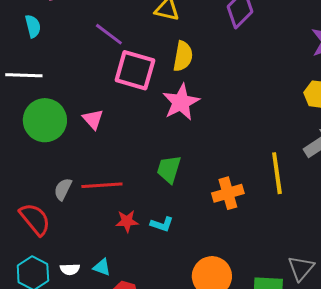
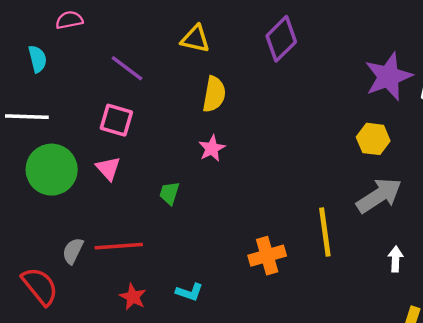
pink square: (135, 70) -> (116, 120), moved, size x0.7
pink star: (181, 102) -> (212, 148), size x0.6
green trapezoid: (169, 169) -> (169, 193), moved, size x0.7
red star: (127, 221) -> (133, 297), moved, turned 30

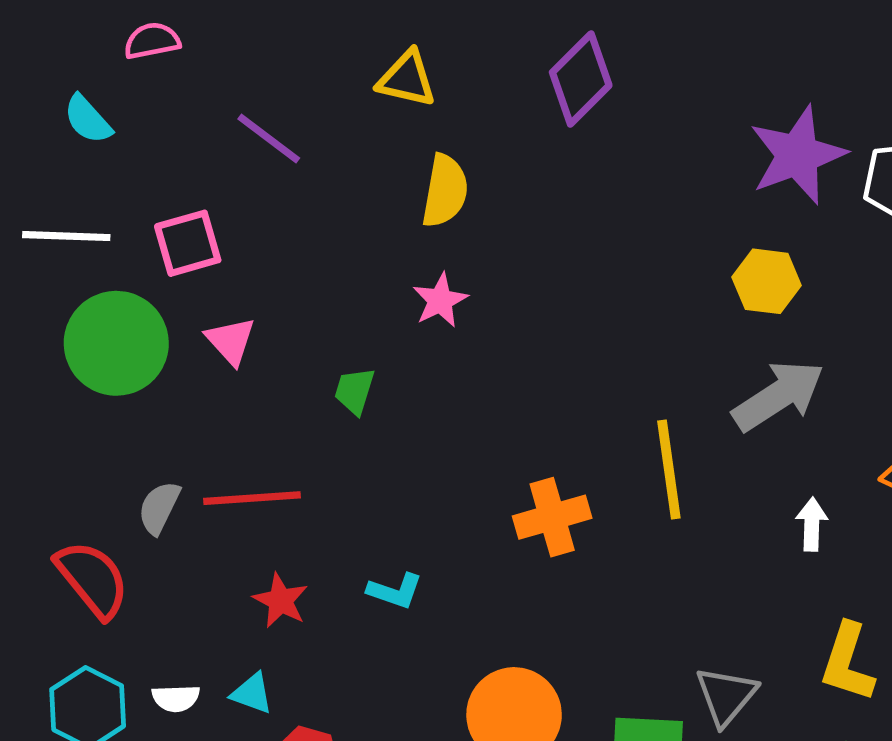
cyan semicircle: (37, 59) -> (88, 119), turned 152
pink square: (116, 120) -> (188, 243), moved, turned -32

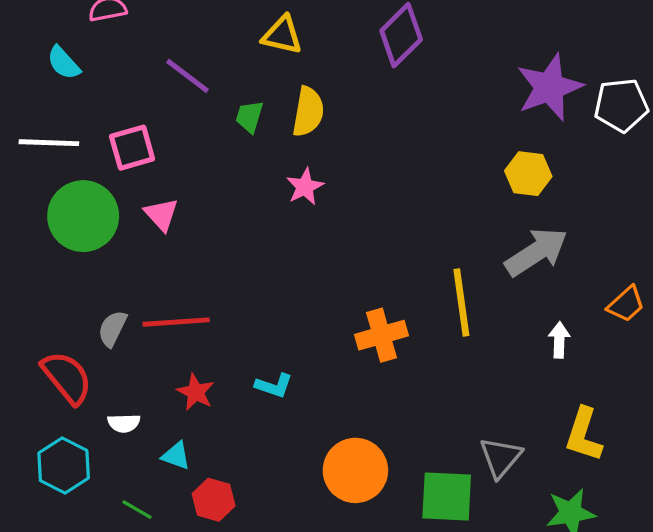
green trapezoid: (354, 391) -> (249, 117), moved
white semicircle: (176, 698) -> (124, 423), moved

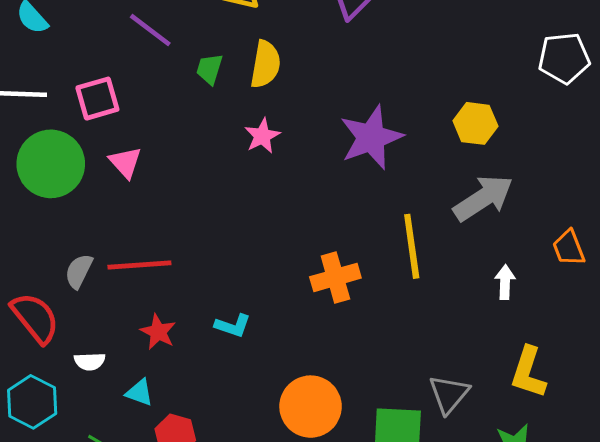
purple star: (549, 87) -> (371, 137), moved
orange trapezoid: (626, 304) -> (569, 248), turned 111

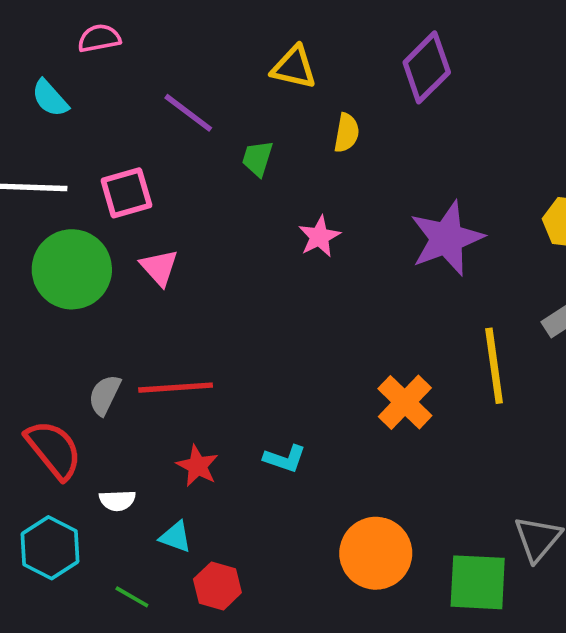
yellow semicircle: (265, 64) -> (347, 133), moved, size x0.7
orange cross: (335, 277) -> (405, 402), turned -30

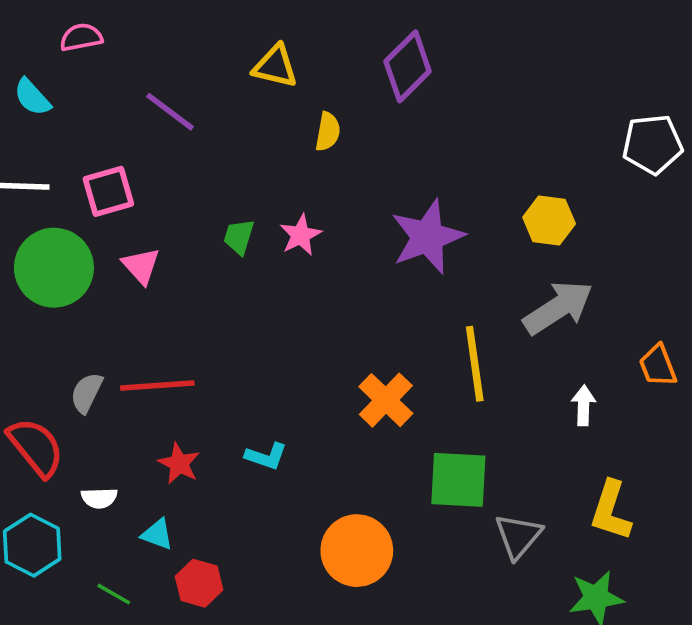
green trapezoid: (257, 158) -> (239, 237), moved
green square: (478, 582) -> (458, 480), moved

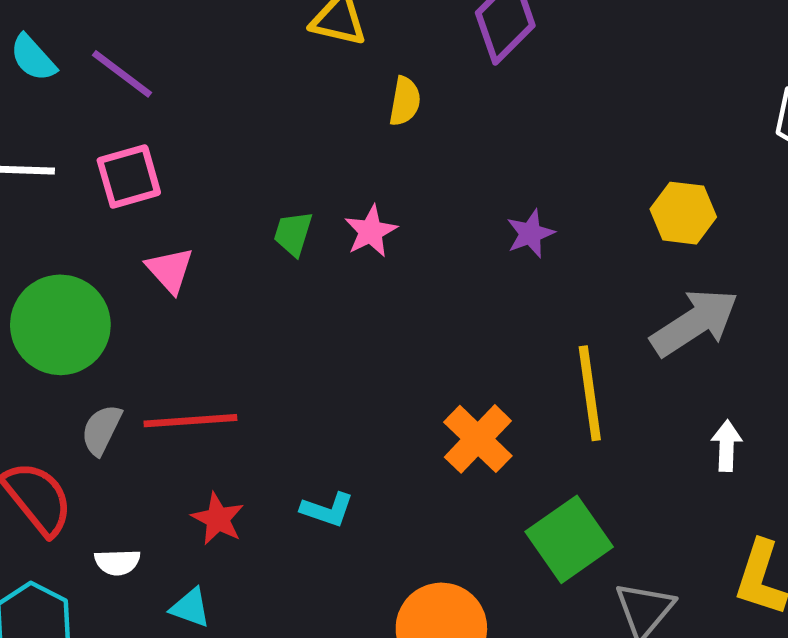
purple line: (170, 112) -> (122, 74), moved
purple star: (428, 237) -> (530, 234), size x0.5
green circle: (54, 268) -> (60, 325), moved
green square: (458, 480) -> (569, 539), turned -38

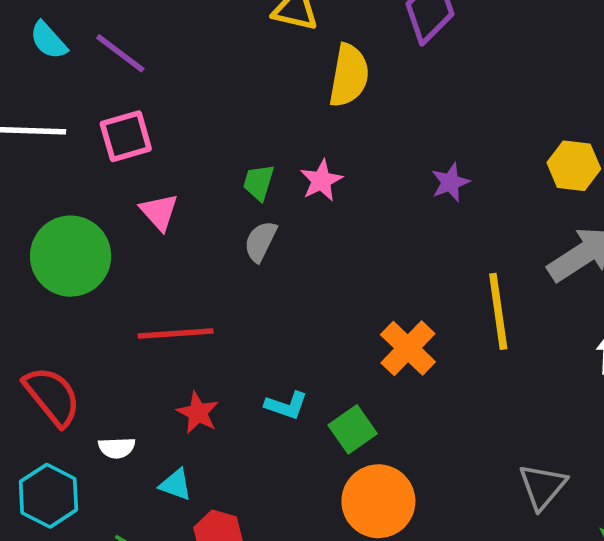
yellow semicircle: (405, 101) -> (349, 75), size x1.6
gray semicircle: (101, 430) -> (260, 241), moved
green square: (569, 539) -> (353, 429), moved, size x0.7

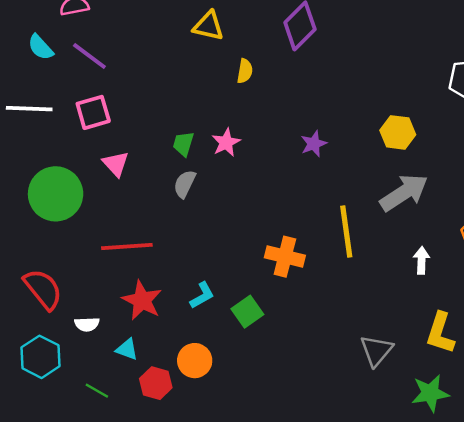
yellow semicircle: (349, 75) -> (245, 71), size x0.6
orange cross: (408, 348) -> (285, 257), turned -30
cyan L-shape: (286, 405) -> (202, 295), turned -48
red star: (198, 413) -> (142, 300), size x1.4
orange circle: (378, 501) -> (195, 361), moved, size x0.7

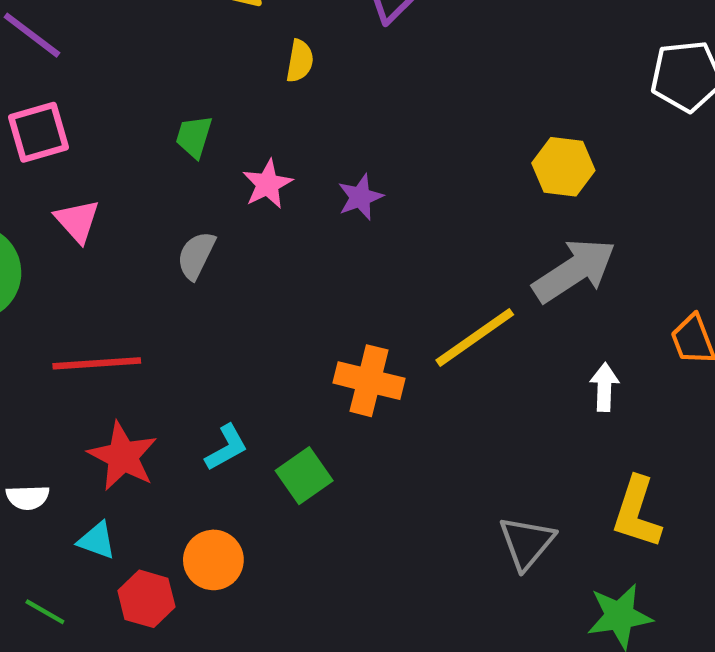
green trapezoid: (183, 144) -> (194, 137), moved
purple star: (314, 144) -> (360, 197), moved
yellow line: (346, 231) -> (475, 337), turned 63

